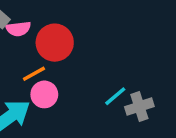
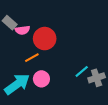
pink circle: (44, 94) -> (41, 79), moved

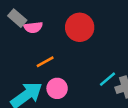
red circle: (45, 39) -> (80, 27), moved

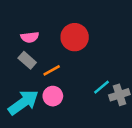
gray rectangle: (17, 18) -> (27, 60), moved
orange line: (45, 62) -> (52, 70), moved

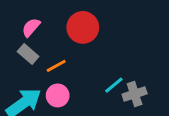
pink semicircle: (30, 37) -> (31, 27), turned 138

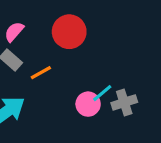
pink circle: (58, 95) -> (88, 104), moved

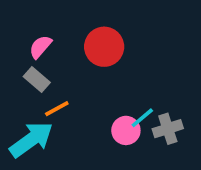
orange line: (41, 73) -> (57, 109), moved

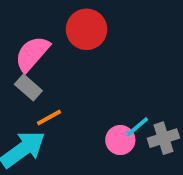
pink semicircle: (40, 47) -> (32, 54), size x1.5
red circle: (104, 47) -> (87, 29), moved

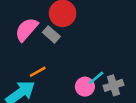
gray rectangle: (28, 87) -> (51, 34), moved

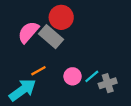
gray rectangle: (51, 34) -> (51, 37), size x1.5
pink circle: (85, 87) -> (73, 76), moved

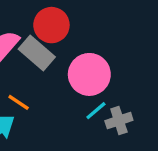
orange line: (38, 71) -> (19, 102), turned 63
pink circle: (73, 76) -> (89, 74), moved, size x1.6

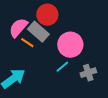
orange line: (19, 102) -> (27, 43), moved
cyan line: (96, 111) -> (62, 67), moved

